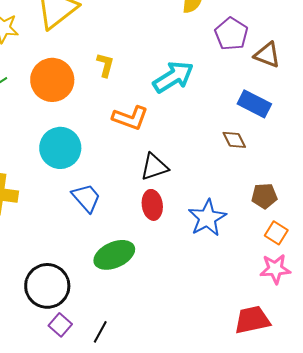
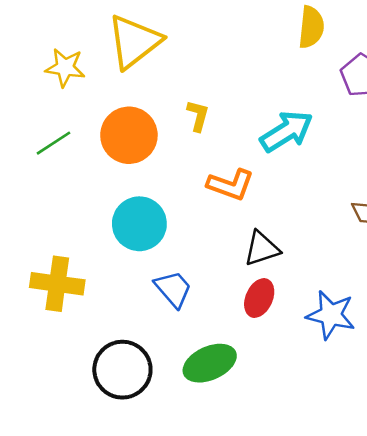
red ellipse: (152, 205) -> (259, 298), turned 32
blue star: (207, 218) -> (331, 315), turned -30
black circle: (47, 286) -> (122, 370), moved

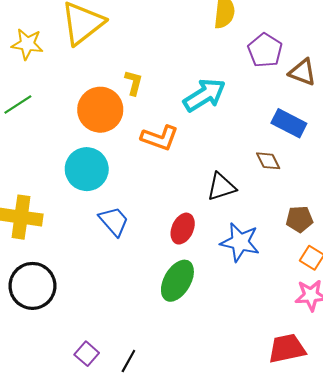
orange circle: (129, 135) -> (100, 110), moved
black triangle: (262, 249) -> (221, 187), moved
green ellipse: (210, 363) -> (177, 281), moved, turned -36
black circle: (122, 370) -> (32, 286), moved

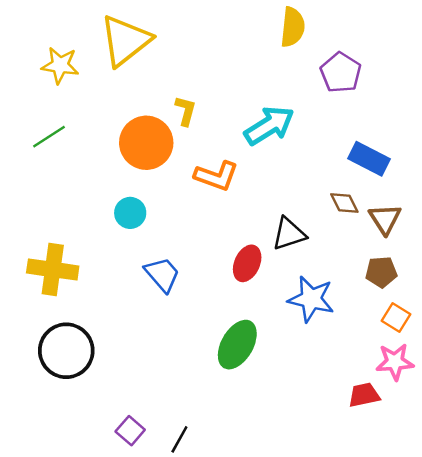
brown triangle: (303, 72) -> (385, 219), moved, turned 36
cyan circle: (87, 169) -> (130, 213), size x0.6
red ellipse: (183, 229) -> (247, 263), moved
red trapezoid: (287, 348) -> (364, 395), moved, size x0.7

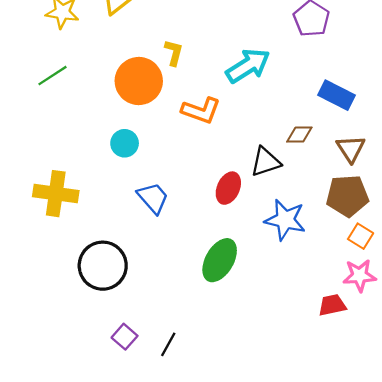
brown diamond: (344, 203) -> (299, 135), moved, turned -64
brown pentagon: (381, 272) -> (347, 196), size x1.5
black circle: (66, 351) -> (103, 266), moved

